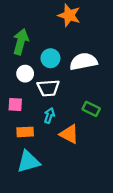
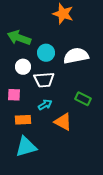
green arrow: (21, 42) -> (19, 38), turned -85
cyan arrow: (49, 115) -> (45, 105), turned 40

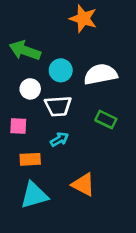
green rectangle: (83, 99) -> (106, 119), moved
orange triangle: (63, 122) -> (83, 185), moved

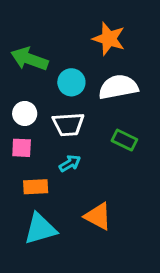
orange star: (83, 19) -> (109, 39), moved
white circle: (30, 89) -> (25, 113), moved

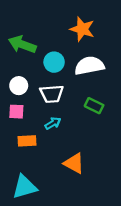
cyan triangle: (40, 229) -> (25, 187), moved

